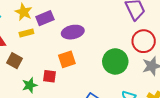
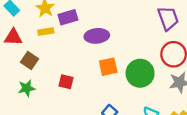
orange square: (67, 59) -> (108, 67), moved
green star: (30, 85) -> (27, 88), moved

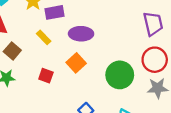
yellow rectangle: (46, 32) -> (44, 37), moved, turned 48
orange square: (108, 67) -> (76, 63), moved, turned -36

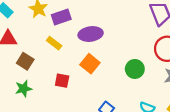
green circle: (120, 75) -> (135, 69), size x0.7

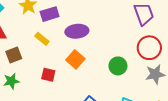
brown square: (25, 61) -> (14, 55), turned 35

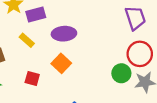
green circle: (118, 66) -> (121, 73), moved

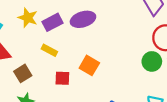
purple ellipse: (64, 34) -> (83, 19), moved
red square: (32, 78) -> (62, 78), moved

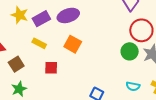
orange square: (89, 65) -> (73, 44), moved

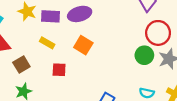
purple rectangle: (41, 19) -> (50, 16), turned 30

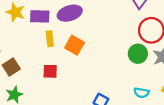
yellow rectangle: (47, 43) -> (50, 39), moved, turned 56

